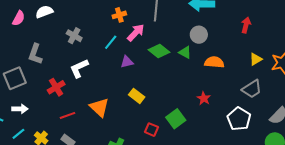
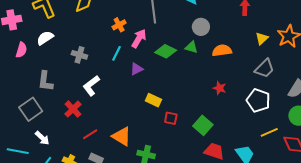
orange triangle: (99, 107) -> (122, 136), moved
white arrow: (20, 109) -> (42, 138), turned 56
green square: (176, 119) -> (203, 125), moved
red square: (151, 130) -> (171, 118), moved

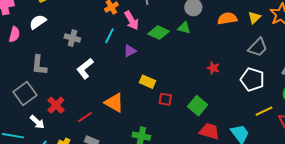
pink arrow: (139, 39) -> (132, 20), turned 120
orange semicircle: (222, 50) -> (227, 18), moved
red cross: (73, 109) -> (56, 105), moved
orange triangle: (122, 136) -> (114, 103), moved

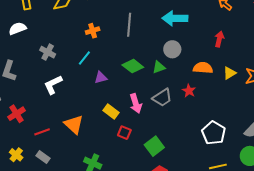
pink arrow: (132, 20) -> (136, 103), moved
green triangle: (184, 28) -> (159, 67), turned -48
gray trapezoid: (258, 47) -> (162, 98), moved
red star: (213, 68) -> (189, 91), moved

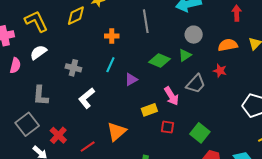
orange cross: (93, 31) -> (112, 36), turned 32
yellow rectangle: (111, 111) -> (149, 110), turned -42
orange triangle: (74, 124) -> (117, 132), turned 50

